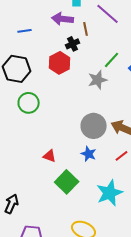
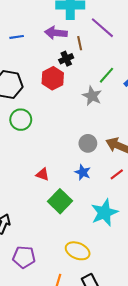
blue line: (25, 31) -> (17, 37), moved
gray star: (98, 80) -> (92, 96), turned -30
gray circle: (94, 126) -> (88, 143), size x0.7

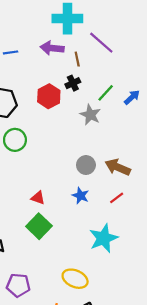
black cross: (66, 59) -> (73, 83), moved
green square: (60, 201) -> (39, 226), moved

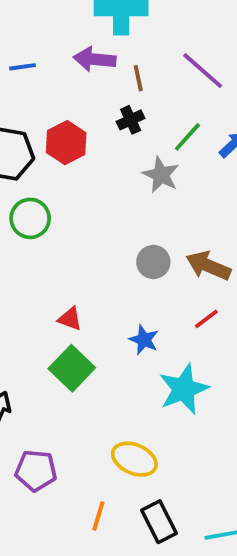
purple line: (101, 43) -> (203, 71), moved
red hexagon: (49, 96) -> (66, 143), moved
blue star: (81, 196) -> (144, 340), moved

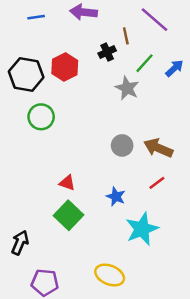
brown line: (138, 78) -> (126, 36), moved

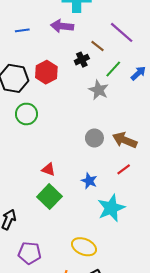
brown line: (126, 36) -> (98, 46), turned -40

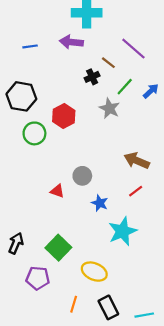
red hexagon: (46, 72) -> (64, 116), moved
gray circle: (94, 138) -> (82, 176), moved
green square: (49, 197) -> (58, 248), moved

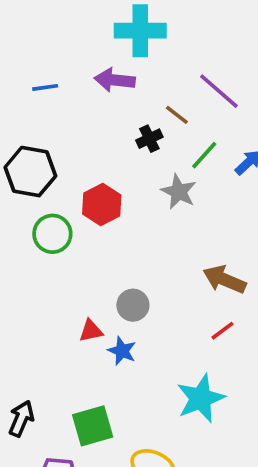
red triangle: (57, 191) -> (91, 331), turned -32
blue star: (100, 203) -> (122, 351), moved
green square: (58, 248) -> (93, 426), turned 30

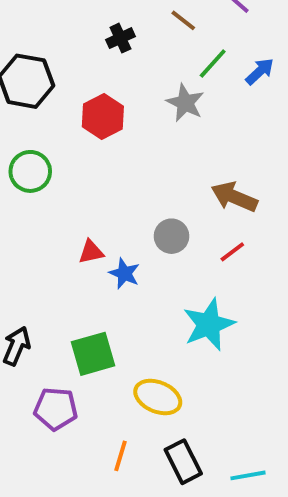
black cross: (149, 139) -> (120, 38), moved
green circle: (52, 234) -> (30, 171), moved
gray circle: (133, 305) -> (171, 236), moved

